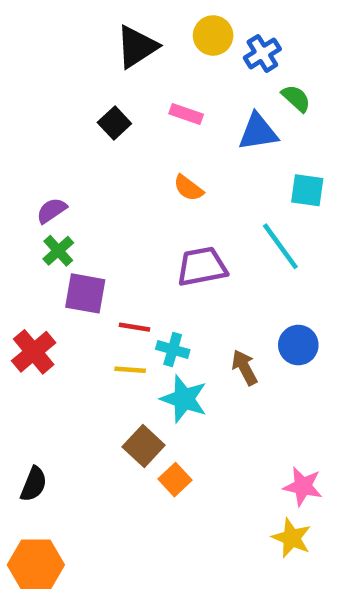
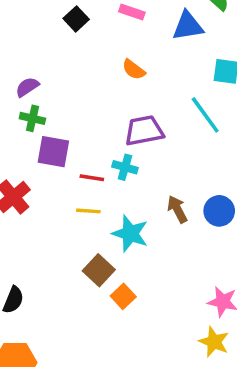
green cross: (58, 251) -> (32, 118), turned -35
blue circle: (298, 345) -> (219, 211), moved
cyan cross: (173, 350) -> (125, 167), moved

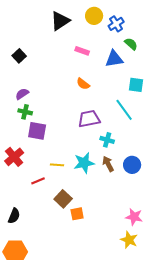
black square: (76, 19) -> (19, 56), moved
cyan cross: (125, 167) -> (107, 140), moved
red line: (92, 178) -> (38, 181), moved, turned -32
cyan star: (130, 234) -> (84, 163), moved, turned -30
orange square: (123, 296) -> (77, 214), turned 32

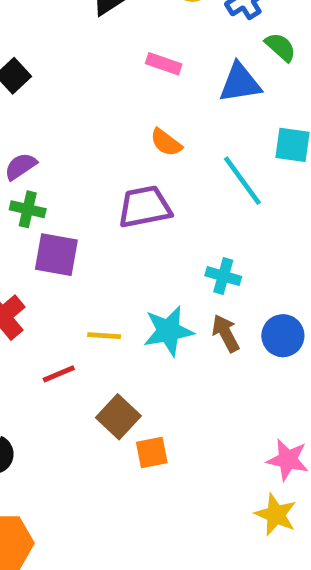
cyan line: (124, 110) -> (242, 181), moved
purple trapezoid: (89, 119) -> (145, 207), moved

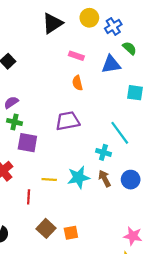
orange semicircle: (166, 142) -> (77, 83), moved, turned 40
cyan line: (242, 181) -> (120, 133), moved
red line: (59, 374) -> (29, 197), turned -64
brown square: (118, 417) -> (46, 228), moved

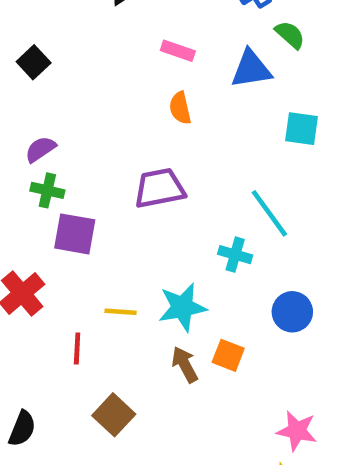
brown arrow: (105, 178) -> (185, 364), moved
orange square: (71, 233) -> (228, 355), moved, turned 32

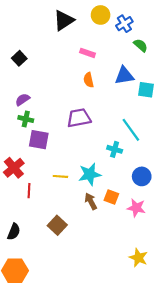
blue triangle: (251, 69) -> (124, 76), moved
red line: (77, 348) -> (29, 191), moved
pink star: (297, 431) -> (136, 208), moved

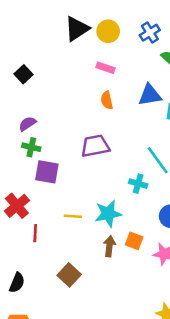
yellow circle: (101, 15) -> (108, 31), moved
brown arrow: (91, 201) -> (109, 246), turned 35

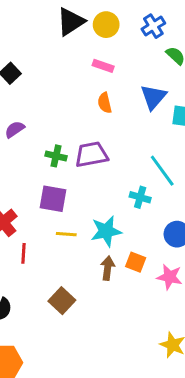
blue triangle: (150, 95) -> (153, 97), turned -40
green cross: (31, 147) -> (56, 156), moved
purple square: (47, 172) -> (53, 199), moved

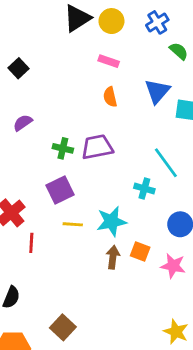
purple square: (53, 199) -> (60, 190), turned -36
brown square: (62, 301) -> (63, 327), moved

